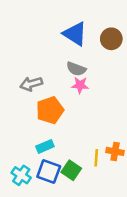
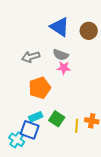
gray arrow: (31, 84) -> (31, 57), moved
green square: (71, 170) -> (57, 119), moved
blue square: (49, 172) -> (30, 130), moved

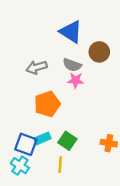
brown circle: (89, 31) -> (99, 52), moved
yellow line: (77, 126) -> (60, 164), moved
blue square: (30, 130) -> (26, 144), moved

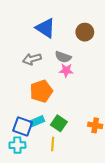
blue triangle: (71, 32) -> (45, 28), moved
brown circle: (99, 52) -> (85, 32), moved
cyan cross: (20, 166) -> (17, 145), turned -35

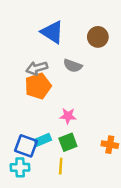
pink star: (66, 70) -> (68, 116), moved
orange pentagon: (41, 91) -> (38, 86), moved
green square: (59, 123) -> (68, 142), turned 35

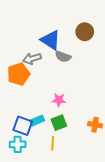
blue triangle: (52, 32) -> (51, 40), moved
orange pentagon: (38, 86) -> (19, 74), moved

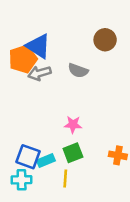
blue triangle: (51, 40) -> (38, 46), moved
orange pentagon: (19, 74) -> (23, 59), moved
cyan rectangle: (37, 121) -> (46, 161), moved

